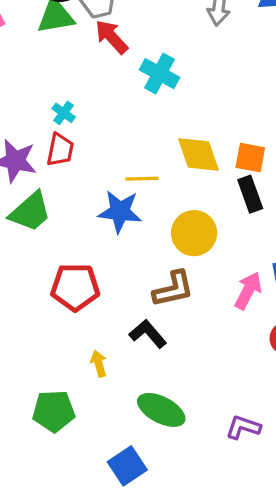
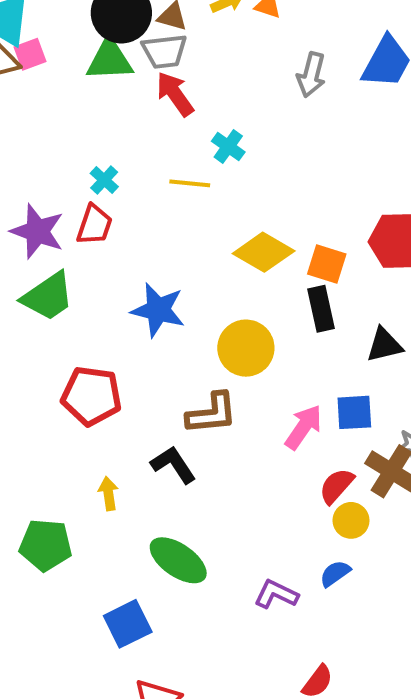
cyan cross: (159, 74) -> (228, 147), size x0.7
yellow diamond: (198, 155) -> (264, 252), turned -48
yellow line: (142, 179) -> (190, 183), moved

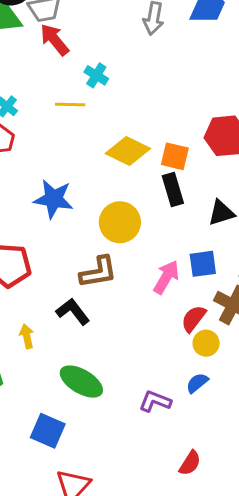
blue square: (128, 624) -> (48, 431), turned -36

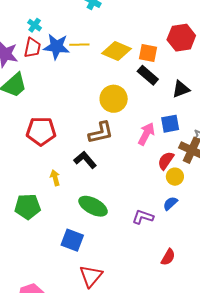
yellow line: (70, 104) -> (79, 45), moved
black rectangle: (173, 190) -> (148, 75), turned -30
blue star: (53, 199) -> (56, 47), moved

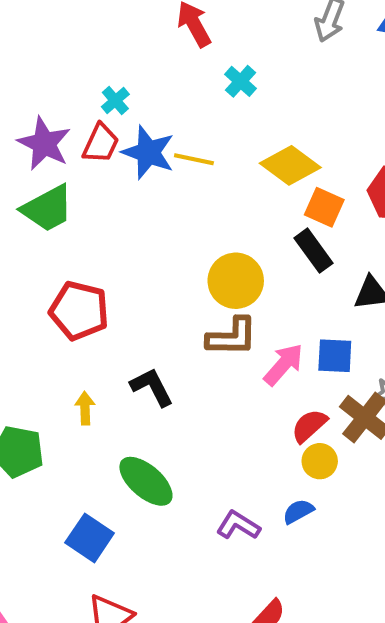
yellow diamond: (117, 51) -> (290, 165), moved
brown L-shape: (101, 133) -> (232, 337), moved

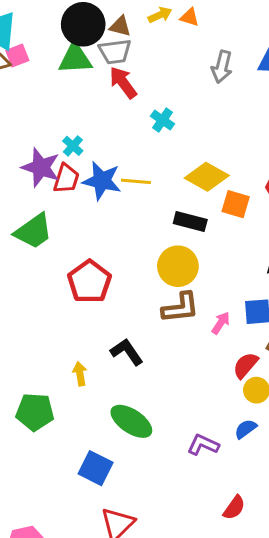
purple star: (44, 143) -> (41, 167), moved
black rectangle: (314, 251) -> (190, 222), moved, turned -32
red pentagon: (79, 311) -> (89, 282), moved, turned 30
pink arrow: (283, 364) -> (221, 323), size x0.7

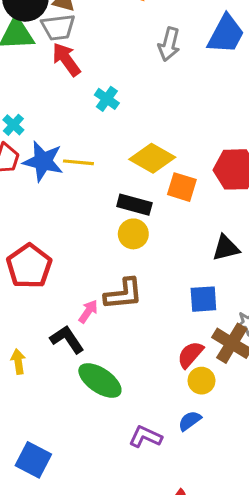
yellow circle: (178, 266) -> (133, 234), moved, size x0.7
pink arrow: (221, 323) -> (88, 311), moved
green ellipse: (131, 421) -> (100, 380), moved

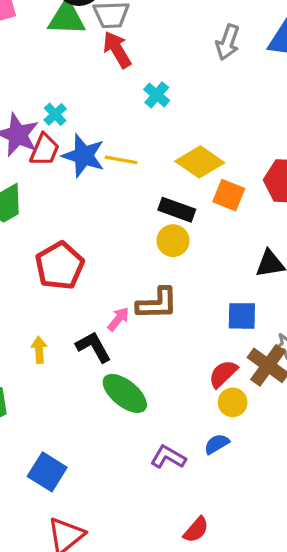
yellow arrow: (18, 362) -> (39, 350), moved

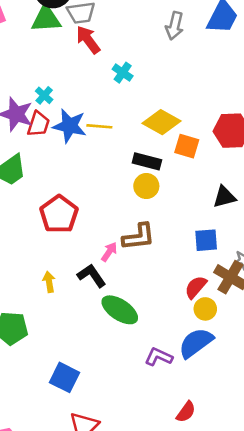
blue semicircle: (217, 444) -> (196, 343), size x1.8

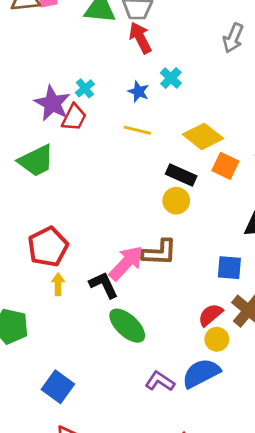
blue star: (70, 126) -> (139, 92), moved, size x0.6
red pentagon: (59, 214) -> (48, 247), moved
pink arrow: (109, 252) -> (126, 263), size x1.8

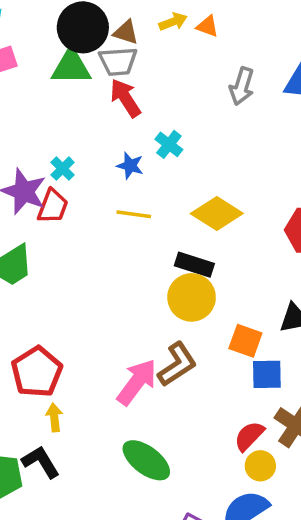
orange square: (225, 166) -> (245, 341), moved
yellow circle: (176, 201) -> (192, 297), size x1.4
brown L-shape: (159, 252) -> (177, 364), turned -30
black L-shape: (104, 285) -> (41, 462), moved

